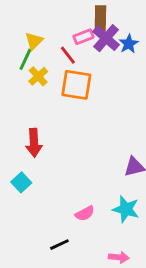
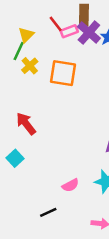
red line: (68, 55) -> (56, 24), moved
red arrow: (34, 143) -> (26, 124), turned 145

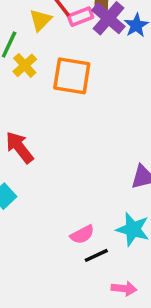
yellow triangle: (26, 35) -> (40, 20), moved
black line: (48, 212) -> (96, 255), moved

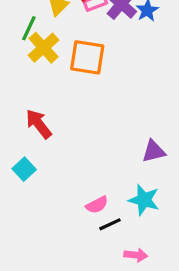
yellow cross: (25, 65) -> (44, 48), size x1.4

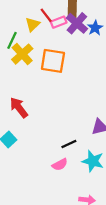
black line: (110, 224) -> (69, 144), moved

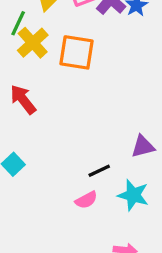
red arrow: (19, 108) -> (23, 99), moved

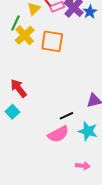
red arrow: (23, 99) -> (19, 88), moved
pink semicircle: (86, 200) -> (58, 134), size x1.5

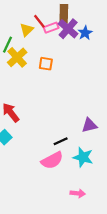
orange square: (52, 41) -> (46, 64), size x0.6

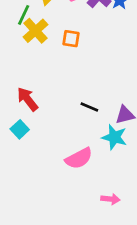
black line: (61, 141) -> (89, 107), moved, turned 48
cyan star: (83, 157) -> (114, 137), moved

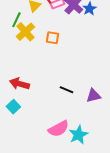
red arrow: (28, 99) -> (19, 84), turned -36
cyan star: (114, 137) -> (78, 135), moved, turned 30

